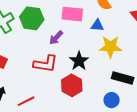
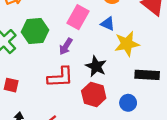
pink rectangle: (72, 14) -> (78, 17), turned -55
blue triangle: (97, 25) -> (108, 24), turned 32
blue circle: (112, 100) -> (128, 103), moved

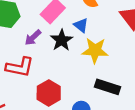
black star: (96, 66) -> (62, 40), moved

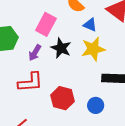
blue triangle: (81, 25) -> (90, 25), moved

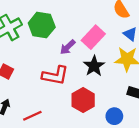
pink rectangle: (46, 24) -> (93, 37), moved
black star: (61, 48) -> (94, 66), moved

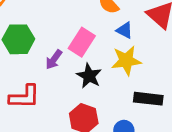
red L-shape: (55, 75) -> (24, 97), moved

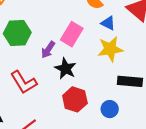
black star: (89, 76) -> (66, 69), moved
red L-shape: (24, 97) -> (24, 82), turned 60

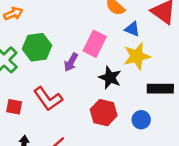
black star: (66, 69) -> (110, 78), moved

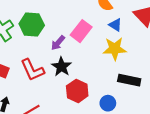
black star: (110, 78) -> (61, 67), moved

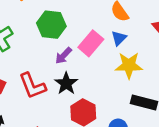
green hexagon: (32, 24) -> (51, 25), moved
blue triangle: (115, 25) -> (119, 38), moved, turned 40

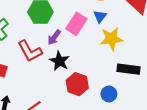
red L-shape: (32, 86) -> (30, 51), moved

